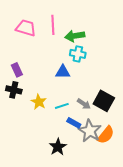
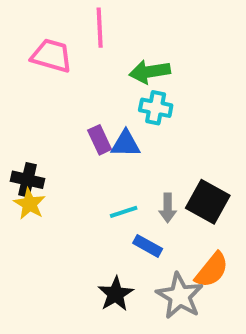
pink line: (53, 25) -> (100, 28), moved
purple rectangle: (17, 70) -> (100, 140), moved
yellow star: (39, 102) -> (29, 204), moved
gray arrow: (84, 104) -> (168, 208), turned 56
gray star: (90, 131) -> (180, 296), moved

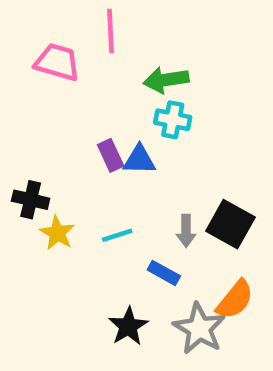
yellow star: (29, 204) -> (57, 233), moved
cyan line: (124, 212) -> (117, 235), moved

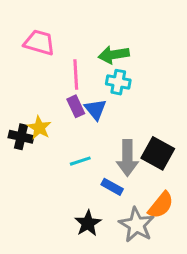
pink line: (111, 31) -> (76, 74), moved
blue triangle: (139, 160) -> (95, 109), turned 50
gray arrow: (186, 231) -> (127, 158), size x1.6
yellow star: (57, 233) -> (39, 128), moved

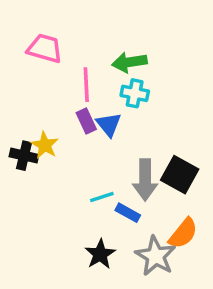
cyan line: (80, 161) -> (102, 197), moved

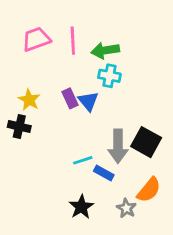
pink trapezoid: (45, 48) -> (36, 39), turned -36
pink line: (86, 85) -> (73, 41), moved
yellow star: (45, 145) -> (29, 100), moved
gray star: (155, 256) -> (126, 208), size x0.6

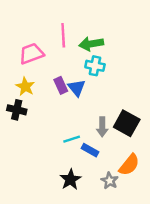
pink trapezoid: (36, 39) -> (31, 54), moved
gray arrow: (118, 146) -> (102, 127), size x0.7

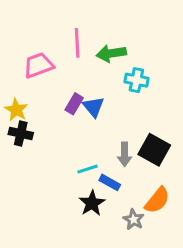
cyan cross: (95, 66) -> (136, 80), moved
purple rectangle: (61, 85) -> (74, 104), turned 56
yellow star: (25, 87) -> (16, 110), moved
black star: (70, 179) -> (92, 203), moved

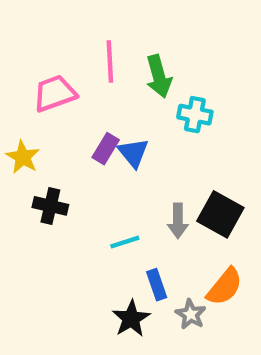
green arrow: (111, 53) -> (159, 76), turned -96
black cross: (21, 133) -> (50, 206), moved
blue rectangle: (110, 182) -> (157, 285), moved, turned 42
black star: (92, 203) -> (131, 319), moved

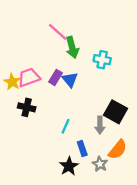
pink line: (110, 61) -> (58, 32), turned -45
green arrow: (159, 76) -> (72, 47), moved
pink trapezoid: (55, 93) -> (29, 77), moved
gray arrow: (178, 221) -> (100, 125), moved
cyan line: (125, 242) -> (66, 126), turned -48

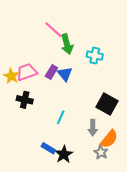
gray arrow: (100, 125) -> (93, 128), moved
blue rectangle: (82, 148) -> (48, 148), moved, turned -40
gray star: (100, 164) -> (101, 152), moved

